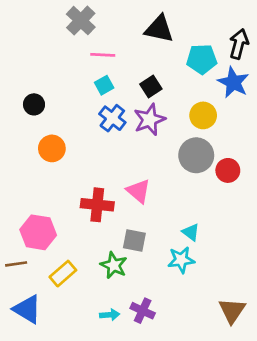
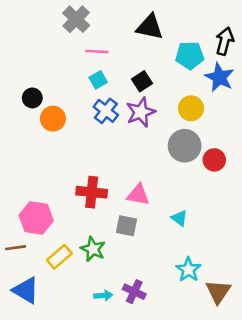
orange circle: (52, 148) -> (53, 119), moved
pink triangle: (138, 191) -> (138, 195), moved, turned -30
cyan star: (181, 260) -> (188, 270), moved, turned -30
green star: (114, 265) -> (93, 249), moved

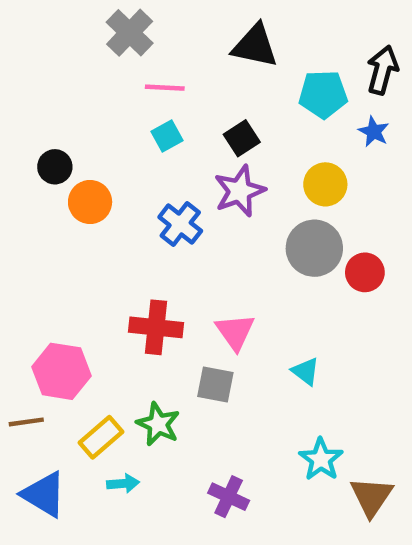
blue star: (219, 77) -> (374, 132), size x0.6
blue cross: (106, 111) -> (180, 224), moved
pink triangle: (138, 195) -> (235, 332), turned 45
cyan arrow: (103, 295) -> (123, 483), moved

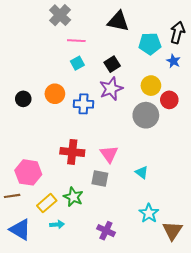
black circle: (55, 167) -> (23, 99), moved
orange circle: (90, 202) -> (55, 94), moved
blue cross: (180, 224) -> (84, 104), turned -36
red circle: (365, 272) -> (169, 100), moved

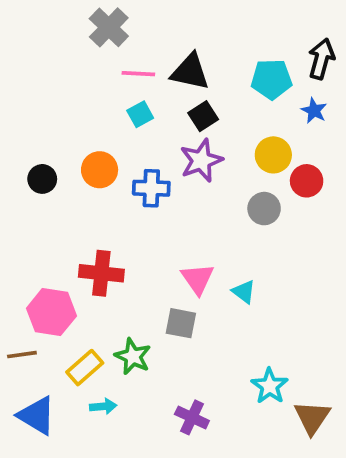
black triangle: (118, 21) -> (190, 72), moved
gray circle: (146, 115) -> (264, 209), size x0.7
red cross: (72, 152) -> (101, 273), moved
cyan triangle: (142, 172) -> (244, 292), moved

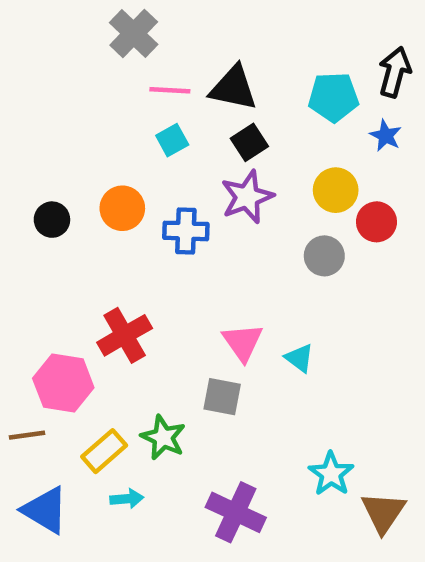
red cross: (101, 273) -> (125, 335), turned -36
purple cross: (192, 417) -> (236, 512), size x1.4

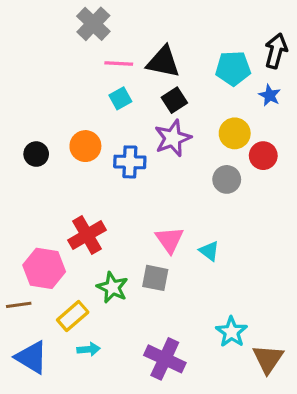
green star: (163, 437) -> (112, 287), moved

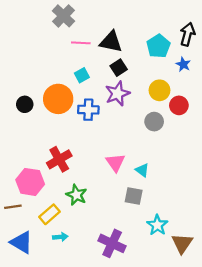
cyan pentagon: (233, 68) -> (158, 46), turned -30
cyan square: (120, 98) -> (82, 75), moved
orange circle: (85, 146) -> (58, 99), size x1.4
gray square: (155, 278) -> (134, 196), moved

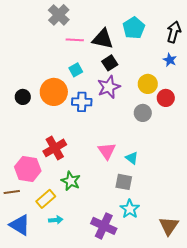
cyan pentagon: (158, 46) -> (134, 28), moved
cyan star: (157, 225) -> (130, 209), moved

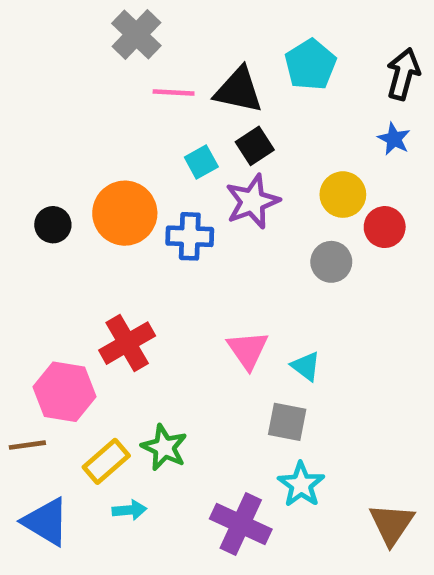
cyan square: (76, 70) -> (201, 162), moved
green star: (71, 181) -> (164, 447), moved

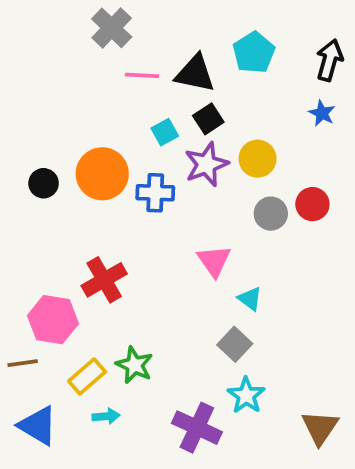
yellow circle: (343, 195) -> (258, 159), moved
red circle: (385, 227) -> (312, 204), moved
pink triangle: (248, 350) -> (214, 261), moved
gray square: (287, 422) -> (235, 344), turned 32

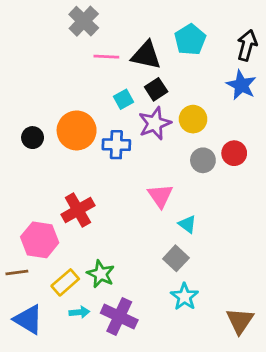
blue star: (322, 113) -> (241, 85), size x1.5
purple cross: (197, 428) -> (119, 317), moved

